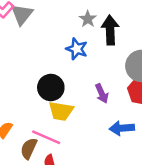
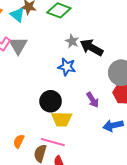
black arrow: (110, 30) -> (92, 47), turned -50

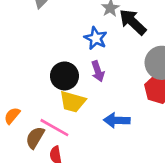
purple arrow: (93, 100) -> (98, 71), moved
blue arrow: (113, 125) -> (117, 120), moved

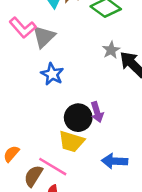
blue star: (96, 38) -> (52, 74), moved
black circle: (64, 76) -> (78, 118), moved

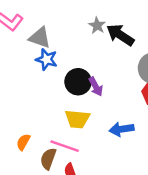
gray triangle: (44, 37) -> (40, 38), moved, turned -45
black circle: (78, 118) -> (78, 82), moved

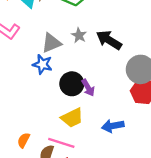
gray star: (97, 26) -> (79, 35), moved
gray triangle: (40, 38) -> (51, 43), moved, turned -40
yellow trapezoid: (77, 119) -> (72, 118), turned -30

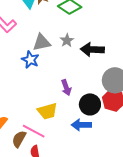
black arrow: (109, 40) -> (92, 49), turned -40
black circle: (72, 84) -> (90, 104), moved

